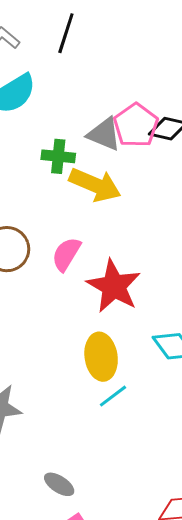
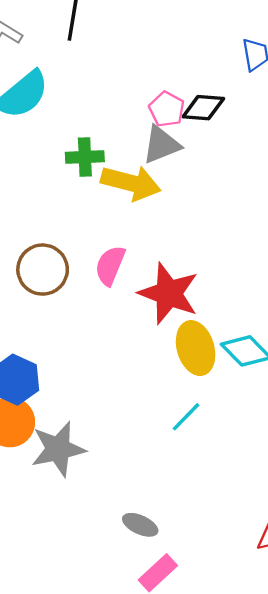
pink pentagon: (136, 125) -> (167, 109), size x0.7
gray triangle: (104, 134) -> (161, 145), moved, turned -36
yellow ellipse: (101, 357) -> (196, 348), moved

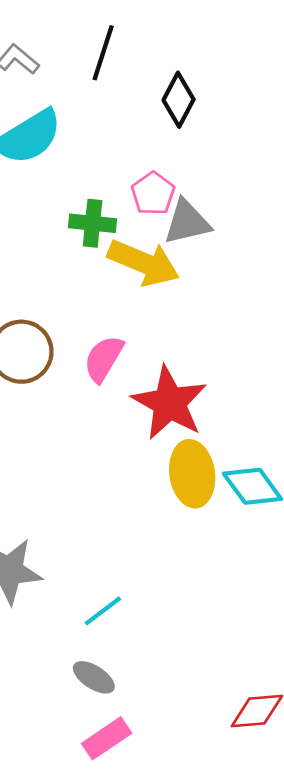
black diamond: (203, 108) -> (179, 100), moved, turned -75
pink pentagon: (167, 109) -> (153, 194), moved
cyan line: (186, 417) -> (103, 611), moved

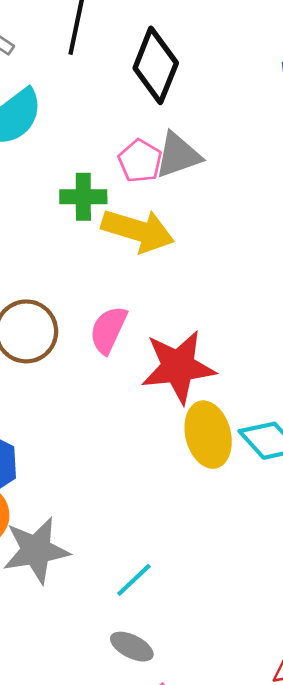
black diamond: (179, 100) -> (156, 65), size x1.4
gray triangle: (187, 222) -> (178, 155), moved
red star: (169, 403) -> (178, 367), turned -30

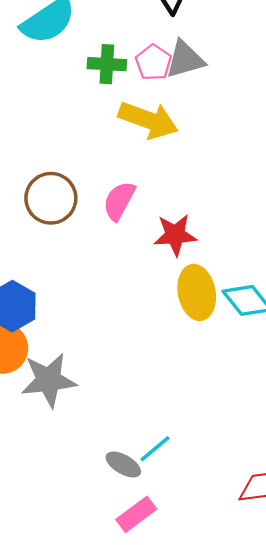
green cross: (83, 197) -> (107, 64), moved
red star: (178, 367) -> (175, 235), size x0.7
cyan line: (134, 580) -> (155, 449), moved

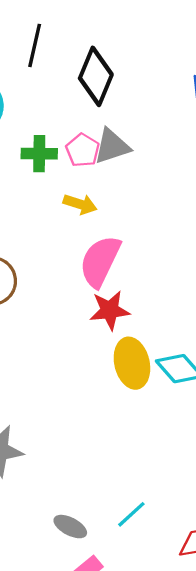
yellow arrow: (148, 120) -> (80, 204), size x0.6
pink semicircle: (119, 201) -> (100, 261), moved, size x1.4
cyan line: (155, 449) -> (131, 514), moved

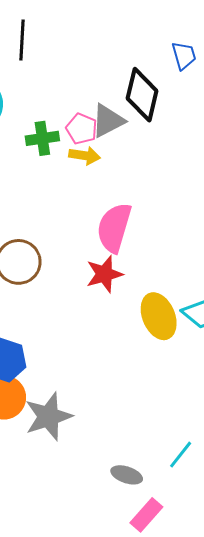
black diamond: (96, 76) -> (142, 95), moved
yellow arrow: (80, 204) -> (85, 156), moved
red star: (110, 310) -> (104, 274), moved

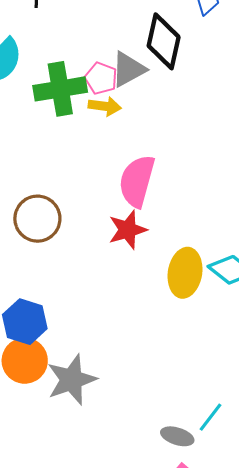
green cross: (42, 138) -> (60, 89), size x1.5
yellow ellipse: (159, 316) -> (185, 273), turned 33
gray ellipse: (127, 475) -> (177, 436), moved

